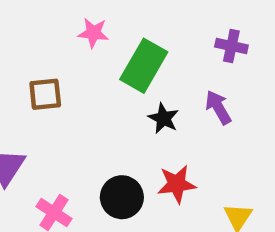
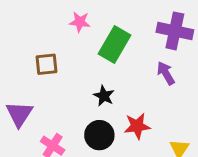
purple cross: (231, 46) -> (175, 31), size x1.6
black star: (163, 118) -> (104, 96), moved

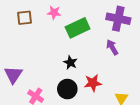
green rectangle: (114, 45) -> (78, 28), turned 35
brown square: (47, 64) -> (24, 18), moved

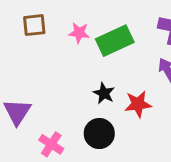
pink star: (54, 13) -> (79, 33), moved
red star: (93, 83) -> (138, 104), moved

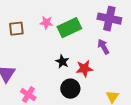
brown square: (34, 25) -> (16, 29), moved
black circle: (99, 134) -> (70, 89), moved

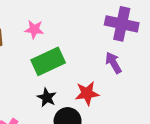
green rectangle: (69, 28) -> (48, 61), moved
black star: (62, 62) -> (47, 97), moved

